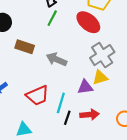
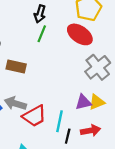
gray arrow: (57, 59) -> (15, 103), moved
yellow triangle: (100, 77) -> (97, 102), moved

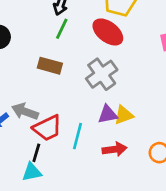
brown rectangle: (16, 66) -> (50, 66), moved
gray cross: (98, 67) -> (102, 74), moved
black line: (68, 136) -> (36, 153), moved

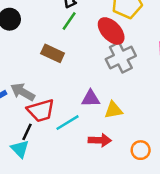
gray cross: (102, 74) -> (121, 57), moved
purple triangle: (108, 114) -> (91, 99), moved
cyan line: (77, 136) -> (67, 123), turned 35
cyan triangle: (32, 172) -> (20, 149), turned 48

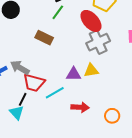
yellow triangle: (113, 110) -> (91, 70), moved
red trapezoid: (41, 111) -> (34, 83), turned 30

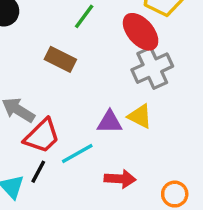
yellow triangle: (91, 70) -> (140, 116), turned 35
red trapezoid: (34, 83) -> (42, 136), turned -60
black line: (23, 99) -> (38, 172), moved

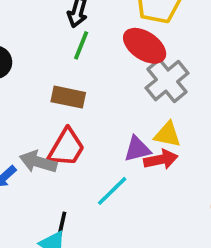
red trapezoid: (42, 136) -> (66, 148), moved
black line: (38, 172) -> (62, 224), moved
red arrow: (120, 179) -> (161, 159), moved

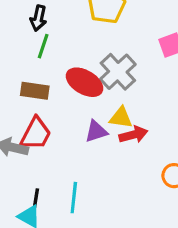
red ellipse: (145, 46) -> (84, 82), moved
red arrow: (161, 159) -> (133, 135), moved
cyan line: (112, 191) -> (74, 198), moved, turned -36

